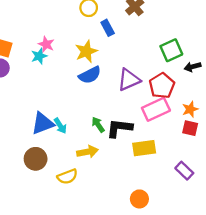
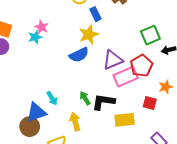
yellow star: (86, 51) -> (89, 34), moved
pink rectangle: (156, 109) -> (126, 77), moved
blue triangle: (43, 123) -> (36, 112), moved
red square: (190, 128) -> (150, 103), moved
yellow arrow: (87, 152) -> (75, 122), turned -96

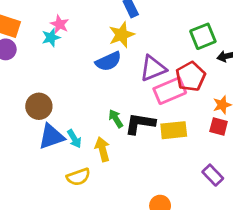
cyan arrow: (52, 98) -> (74, 139), moved
red square: (150, 103) -> (219, 126), moved
yellow rectangle: (125, 120) -> (174, 130), moved
brown circle: (30, 127) -> (39, 106), moved

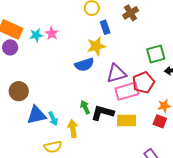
cyan star: (51, 37) -> (36, 35), moved
brown circle: (39, 106) -> (19, 91), moved

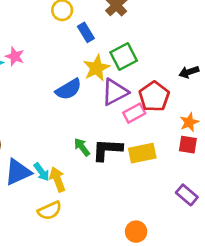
yellow star: (96, 46) -> (96, 68), moved
green square: (156, 54) -> (124, 57), moved
pink rectangle: (127, 91) -> (134, 113), size x0.7
yellow arrow: (73, 129) -> (57, 179), moved

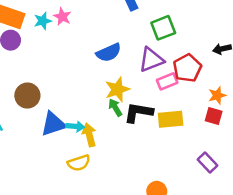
yellow star: (96, 68) -> (117, 89), moved
cyan arrow: (42, 172) -> (75, 126), turned -54

